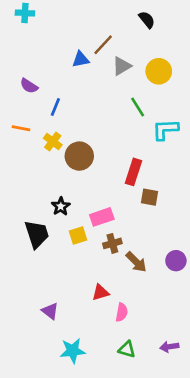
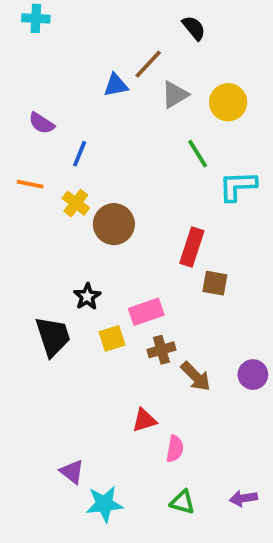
black semicircle: (147, 20) -> (194, 28), moved
purple triangle: (50, 311) -> (72, 472), moved

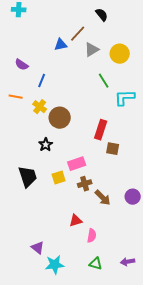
black star: (87, 296) -> (46, 145), moved

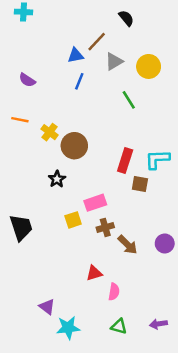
blue line: (42, 81) -> (79, 81), moved
cyan L-shape: (125, 98) -> (157, 159), moved
black trapezoid: (28, 177) -> (21, 227), moved

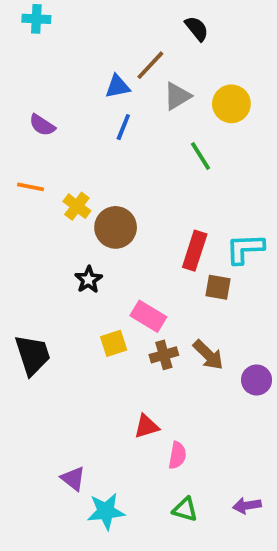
pink rectangle: (95, 203) -> (148, 316), turned 50
brown arrow: (128, 245) -> (208, 355), moved

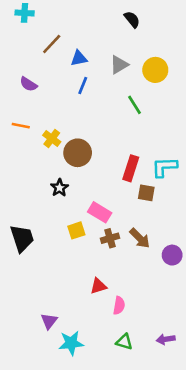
brown line: (150, 65) -> (52, 44), moved
purple triangle: (73, 478) -> (49, 321), turned 30

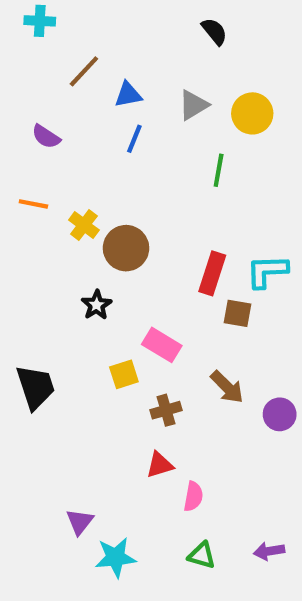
green line: (135, 105) -> (219, 170), turned 42
brown cross: (110, 238) -> (166, 410), moved

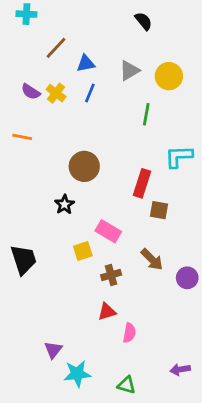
yellow cross: (84, 225) -> (56, 93), moved
cyan L-shape: (267, 271) -> (179, 157), moved
green triangle: (202, 555) -> (127, 385), moved

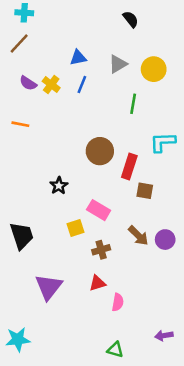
brown line: (56, 48) -> (19, 44), moved
brown circle: (84, 166) -> (100, 151), moved
purple circle: (187, 278) -> (165, 240), moved
purple triangle: (53, 350) -> (49, 287), moved, size x1.6
cyan star: (77, 374) -> (18, 339), moved

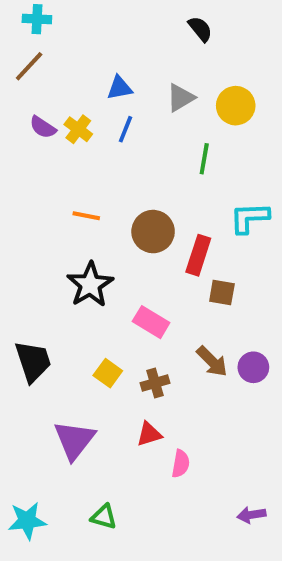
orange line: (20, 124) -> (86, 216), moved
black star: (59, 186) -> (90, 285), size x1.6
yellow square: (75, 228) -> (108, 373), moved, turned -36
green triangle: (115, 350) -> (104, 517), moved

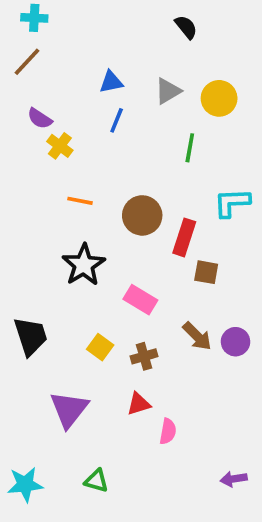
yellow cross: (78, 129) -> (60, 146), moved

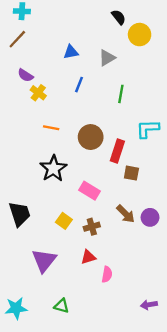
yellow circle: (219, 98) -> (140, 35), moved
blue line: (117, 120) -> (79, 85), moved

